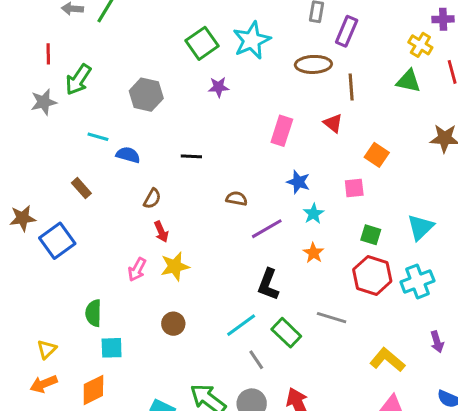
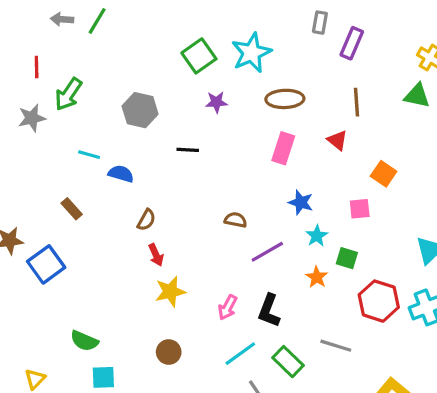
brown ellipse: (313, 64) -> (285, 99), moved
black line: (191, 156) -> (188, 150), moved
green square: (371, 235) -> (347, 258), moved
pink arrow: (137, 269) -> (228, 307), moved
green semicircle: (93, 313) -> (84, 341), turned -68

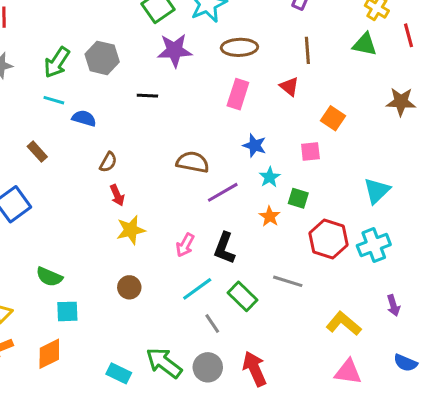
green arrow: (68, 94) -> (57, 62), moved
purple star: (216, 102) -> (175, 50), size x1.6
brown semicircle: (236, 220) -> (193, 162), size x1.5

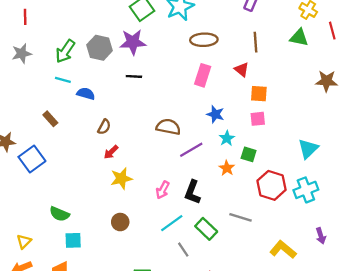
purple star: (175, 50) -> (133, 42), moved
orange square: (333, 118) -> (259, 94), moved, turned -30
red arrow: (117, 195) -> (111, 152), turned 70

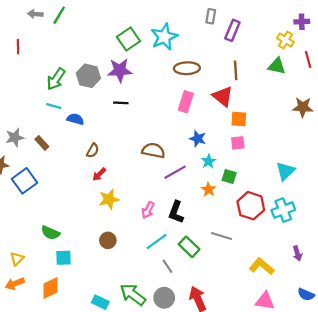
gray star: (22, 54) -> (15, 138), moved
red triangle: (242, 70) -> (223, 96), size x1.5

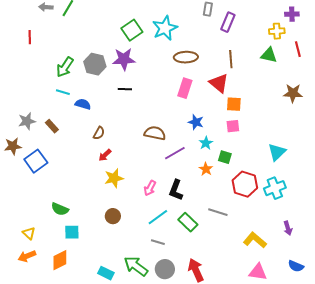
yellow cross: (285, 40) -> (277, 31), turned -35
yellow triangle: (17, 259) -> (29, 233), turned -32
gray line: (167, 266) -> (158, 242), moved, turned -40

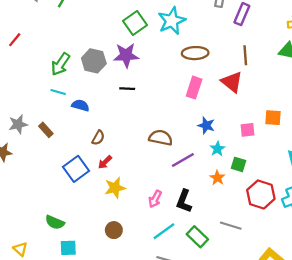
red line: (30, 37) -> (15, 40), moved, turned 40
orange square: (234, 104) -> (273, 118), moved
blue square: (36, 161) -> (76, 169), moved

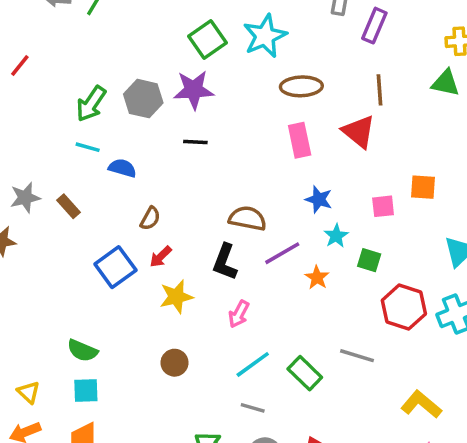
pink rectangle: (194, 88) -> (300, 140), turned -30
orange star: (217, 178) -> (317, 278), moved
black L-shape: (184, 201) -> (225, 262), moved
cyan square: (68, 248) -> (86, 390), moved

